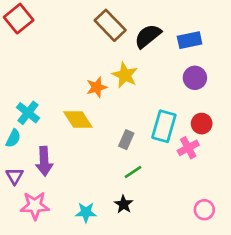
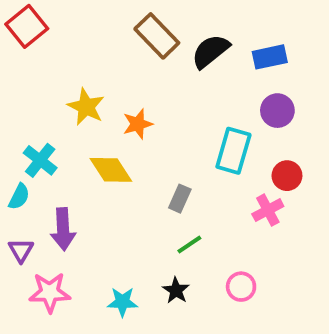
yellow star: (125, 75) -> (86, 107), moved
cyan rectangle: (164, 126) -> (233, 151), moved
pink circle: (204, 210) -> (241, 287), moved

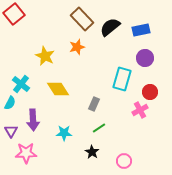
orange star: (138, 124) -> (77, 47), moved
pink circle: (241, 287) -> (124, 161), moved
cyan star: (122, 302) -> (64, 133), moved

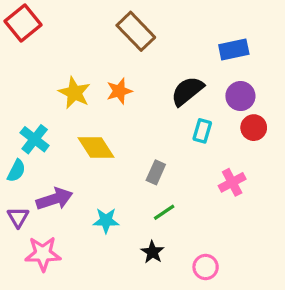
black semicircle: (110, 27) -> (187, 91), moved
orange star: (77, 47) -> (119, 91), moved
cyan rectangle: (122, 79) -> (202, 131), size x0.6
red circle: (150, 92) -> (254, 128), moved
purple arrow: (33, 120) -> (55, 199), turned -105

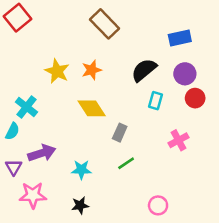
yellow diamond: (96, 147) -> (92, 108), moved
black star: (152, 252) -> (80, 205), moved, turned 30

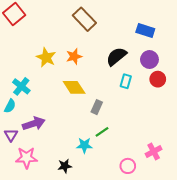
blue rectangle: (180, 38) -> (145, 31), turned 30
pink cross: (178, 140) -> (154, 151), moved
cyan star: (81, 170) -> (84, 145), moved

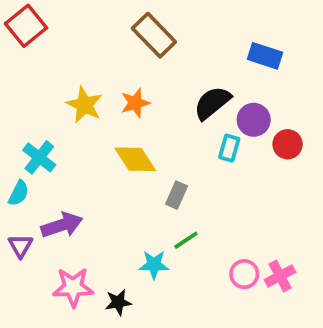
purple circle: (149, 60) -> (254, 120), moved
pink star: (26, 158) -> (73, 287), moved
pink circle: (128, 166) -> (244, 274), moved

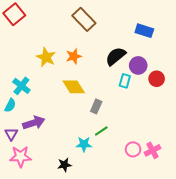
pink star: (73, 287) -> (20, 157), moved

